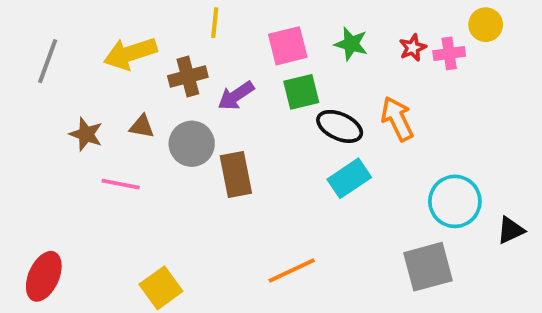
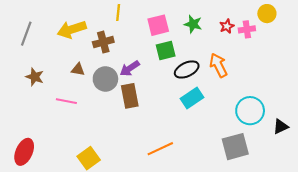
purple arrow: (236, 96) -> (130, 68), moved
black ellipse: (340, 126) -> (187, 69), turned -50
brown star: (86, 134) -> (35, 77), moved

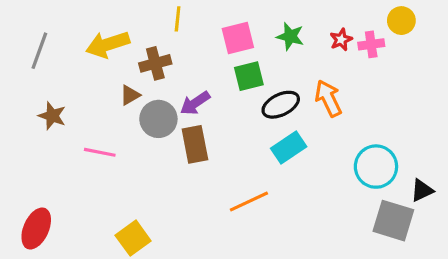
brown triangle: (78, 69) -> (130, 95), moved, turned -40
gray square: (235, 147) -> (393, 221), moved, turned 32
orange line: (160, 149) -> (249, 202), moved

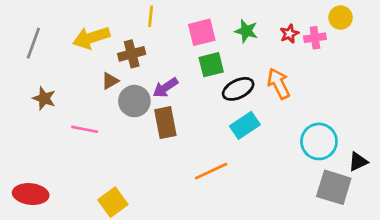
red ellipse: (36, 229) -> (31, 194), turned 72

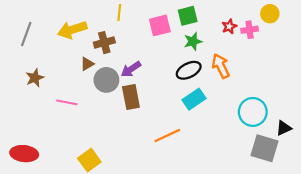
green star: (246, 31) -> (193, 41), moved, turned -30
green square: (211, 65) -> (188, 16), moved
brown star: (44, 98) -> (35, 78), turned 30

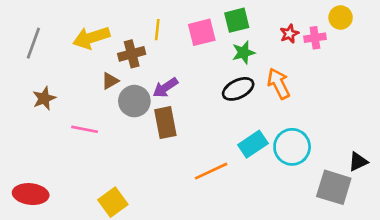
yellow line: (119, 13) -> (157, 30), moved
cyan rectangle: (194, 99) -> (253, 144), moved
cyan circle: (253, 112) -> (292, 147), moved

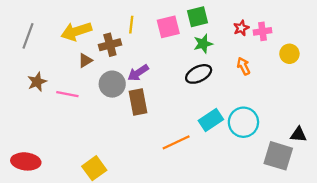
yellow circle: (341, 18) -> (289, 54), moved
brown triangle: (110, 81) -> (85, 60), moved
orange arrow: (279, 84) -> (243, 66), moved, size x0.7
pink line: (85, 129) -> (67, 94), moved
black triangle: (358, 162) -> (298, 135), turned 30

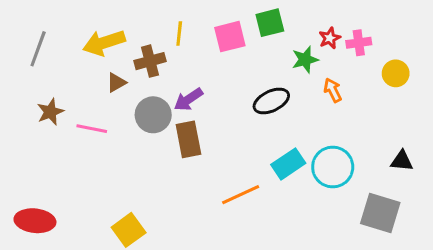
green star: (203, 44) -> (305, 60), moved
black triangle: (298, 135) -> (402, 161), moved

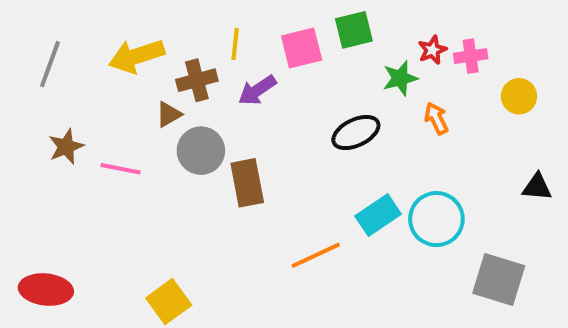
brown triangle: (116, 83) -> (169, 114), moved
purple arrow: (188, 99) -> (257, 90), moved
black triangle: (402, 161) -> (537, 187), moved

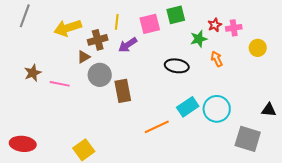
gray line: (50, 64) -> (25, 16), moved
black ellipse: (356, 133) -> (177, 66), turned 35
black triangle: (537, 187) -> (269, 110), moved

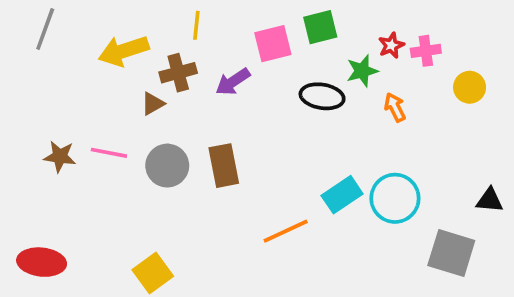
yellow line: (117, 22) -> (196, 25), moved
black ellipse: (177, 66) -> (322, 96), moved
brown star: (33, 73) -> (60, 156), moved, turned 30
gray circle: (100, 75) -> (167, 166), moved

